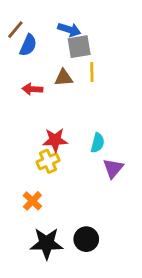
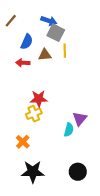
blue semicircle: (28, 45) -> (27, 42), moved
gray square: (79, 47) -> (56, 33), turned 36
cyan semicircle: (98, 143) -> (69, 130), moved
black circle: (86, 239) -> (78, 172), moved

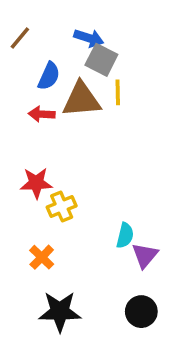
brown triangle: (45, 55) -> (82, 100), size x1.6
red star: (39, 99) -> (36, 183), moved
purple triangle: (80, 119) -> (145, 255), moved

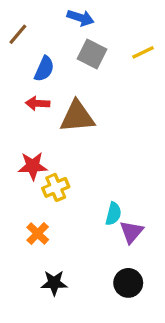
blue arrow: (89, 38) -> (80, 18), moved
yellow line: (118, 92) -> (143, 52), moved, turned 65
brown triangle: (82, 100) -> (77, 117), moved
black star: (60, 312) -> (54, 283), size x0.7

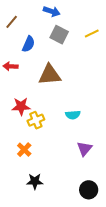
red arrow: (38, 103) -> (11, 66), moved
cyan semicircle: (113, 214) -> (73, 115), moved, turned 72
black circle: (128, 283) -> (89, 190), moved

